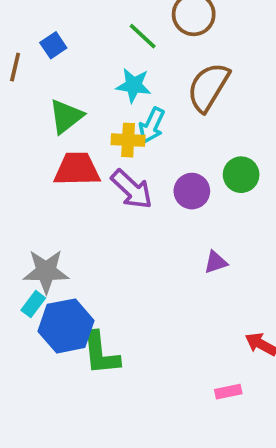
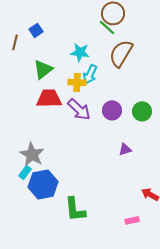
green line: (143, 36) -> (107, 27), moved
green circle: (241, 175) -> (142, 111), moved
gray star: (46, 271) -> (32, 154), turned 30
green L-shape: (101, 353) -> (75, 209), moved

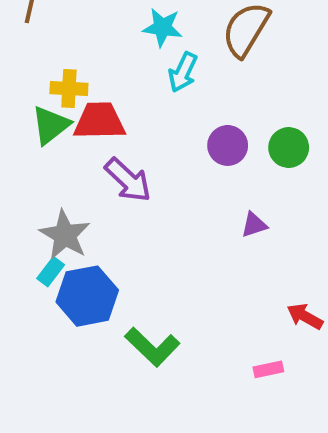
green triangle: (43, 69) -> (51, 125), moved
yellow cross: (77, 82) -> (69, 88), moved
purple arrow: (79, 109) -> (128, 180), moved
green L-shape: (75, 209) -> (152, 347), turned -40

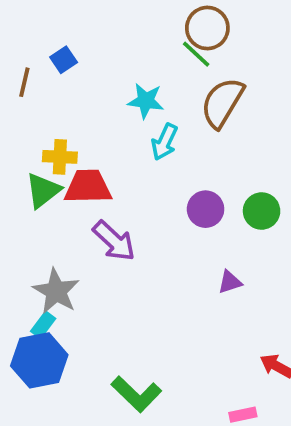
blue hexagon: (87, 296) -> (39, 360), moved

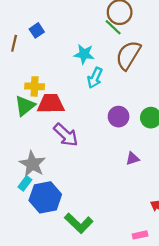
blue hexagon: (39, 360) -> (45, 197), moved

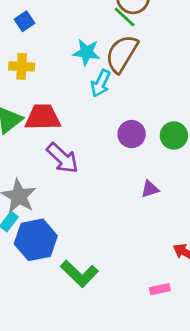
brown semicircle: (128, 55) -> (122, 54), moved
yellow cross: (35, 86) -> (22, 66), moved

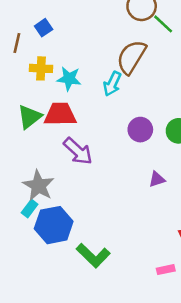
green line: (125, 17) -> (163, 24), moved
cyan star: (86, 52) -> (69, 79), moved

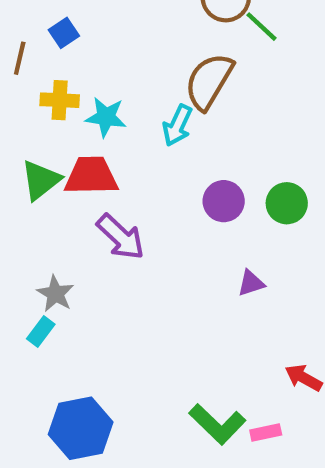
gray star: (38, 186) -> (55, 294), size x0.7
blue hexagon: (54, 225) -> (81, 428), moved
green L-shape: (93, 256) -> (217, 424), moved

